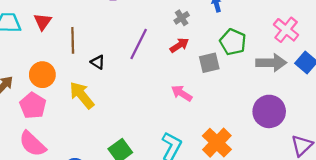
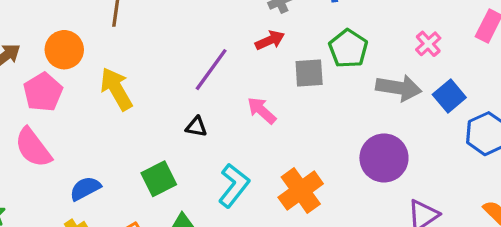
pink cross: (286, 30) -> (428, 44), size x0.7
purple line: (139, 44) -> (211, 70), moved
black triangle: (98, 62) -> (196, 127), moved, turned -32

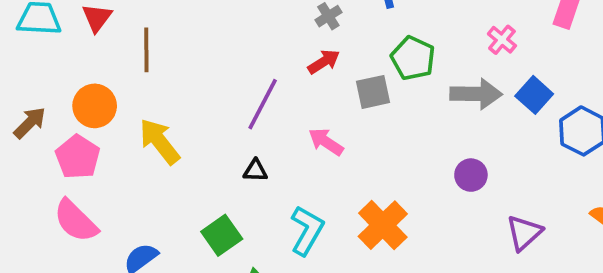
purple circle: (384, 158) -> (471, 175), size x0.6

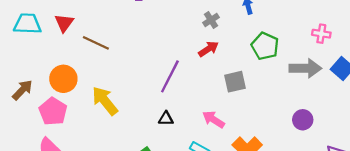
pink cross: (502, 40) -> (321, 34), turned -30
brown line: (146, 50) -> (96, 43), turned -64
gray square: (373, 92) -> (235, 82), moved
pink arrow: (326, 142) -> (214, 119), moved

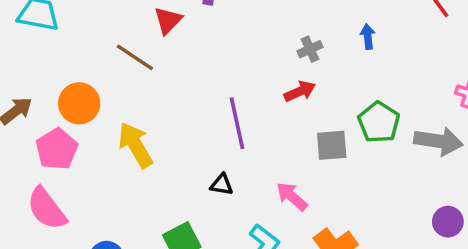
red triangle: (64, 23) -> (168, 20), moved
green pentagon: (265, 46) -> (379, 122), moved
purple line: (170, 76) -> (237, 123), turned -48
purple circle: (303, 120) -> (448, 222), moved

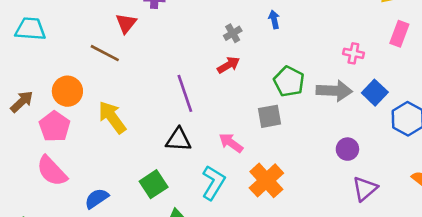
gray square: (332, 145) -> (269, 116), moved
black triangle: (222, 185) -> (178, 140), size x1.5

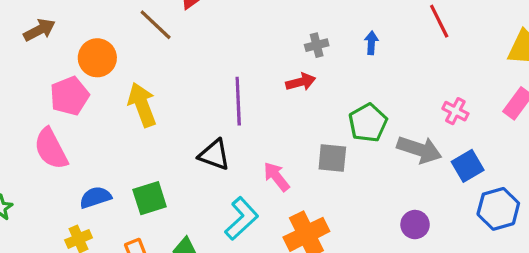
brown arrow: (22, 102) -> (39, 30), moved
green square: (154, 184) -> (150, 198), moved

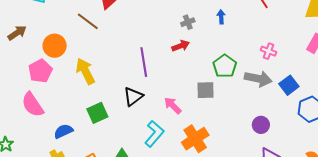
pink cross: (455, 111) -> (269, 51), moved
black triangle: (214, 155) -> (133, 97), turned -50
green square: (150, 198) -> (97, 113), moved

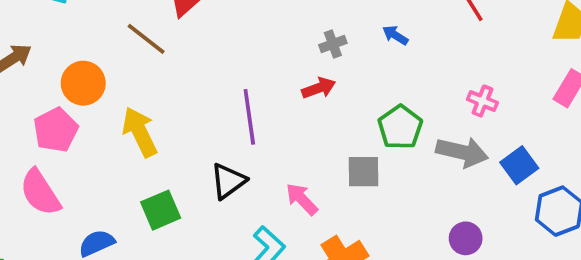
blue arrow: (221, 17) -> (395, 35), turned -56

